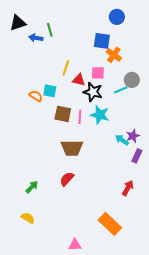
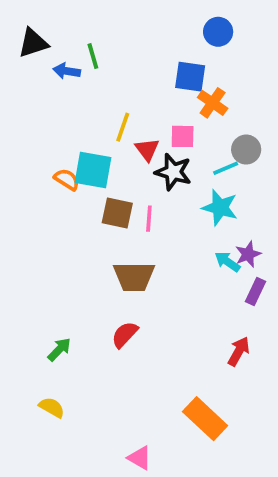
red triangle: (79, 80) -> (147, 150), turned 40
cyan square: (50, 91) -> (93, 170), size x1.5
cyan star: (100, 115) -> (220, 207), moved
pink triangle: (75, 245) -> (140, 458), turned 32

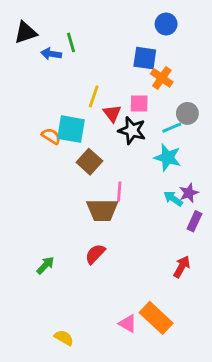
brown square: (117, 213) -> (89, 162), turned 30
pink line: (149, 219) -> (119, 191), moved
yellow semicircle: (52, 407) -> (64, 338), moved
pink triangle: (140, 458) -> (128, 324), moved

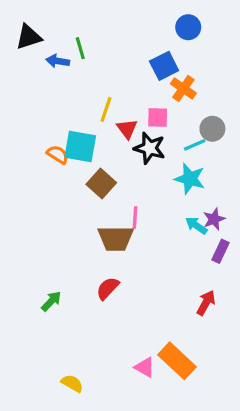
blue square: (145, 58) -> (164, 66), turned -35

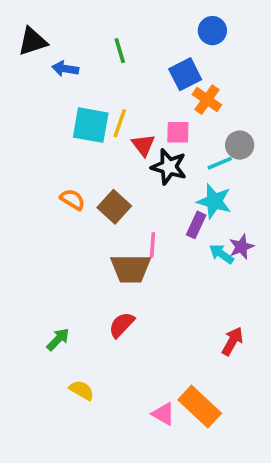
green line: (80, 48) -> (120, 51), moved
cyan square: (80, 146) -> (91, 125), moved
orange semicircle: (58, 155) -> (73, 200), moved
purple rectangle: (220, 251) -> (196, 225), moved
yellow semicircle: (72, 383) -> (82, 390), moved

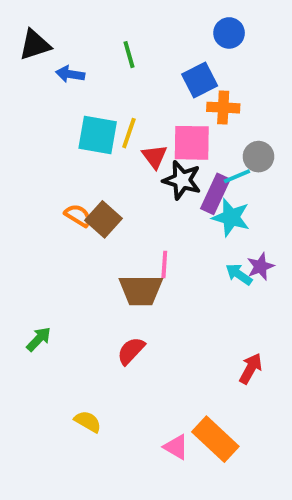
orange cross: (207, 100) -> (223, 108), turned -32
pink square: (178, 132) -> (192, 143), size x1.5
brown square: (114, 207) -> (103, 219), moved
purple rectangle: (196, 225) -> (215, 194), moved, size x1.4
green arrow: (58, 339) -> (39, 339), moved

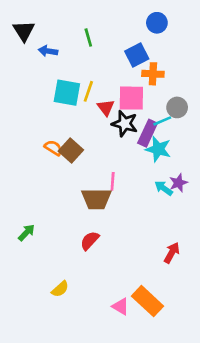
black triangle: (35, 45) -> (24, 31), turned -45
yellow semicircle: (88, 421) -> (60, 289), turned 108

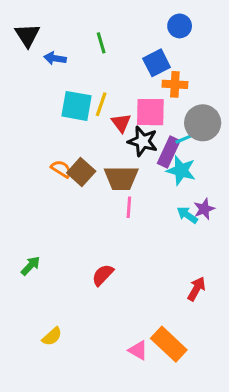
gray circle: (177, 107) -> (203, 123), size x1.5
brown trapezoid: (96, 199) -> (121, 178), moved
yellow semicircle: (60, 289) -> (52, 336), moved

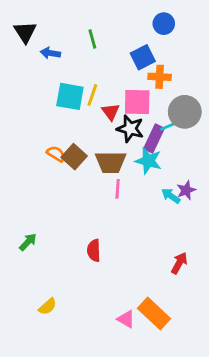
cyan star: (181, 170) -> (148, 161), moved
red semicircle: (103, 275) -> (94, 250), turned -45

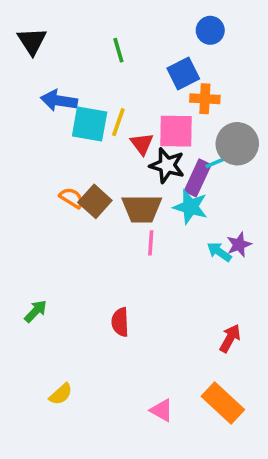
blue arrow: (50, 53) -> (59, 101), moved, size x1.4
orange rectangle: (154, 313) -> (223, 403), moved

